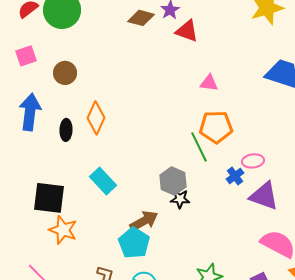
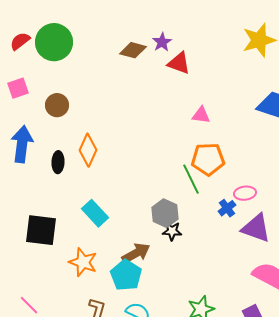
orange star: (63, 230) -> (83, 262), moved

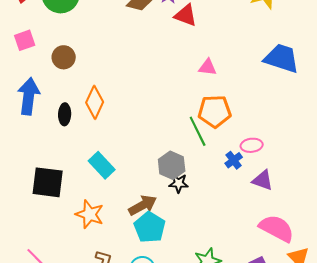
purple triangle: (256, 228) -> (263, 180), size x0.7
cyan pentagon: (126, 275) -> (150, 227), moved

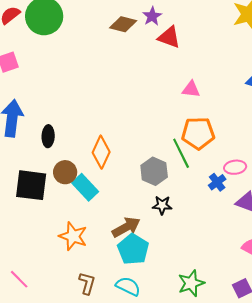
brown circle: (64, 57) -> (65, 172), moved
orange diamond: (95, 102) -> (101, 152), moved
gray hexagon: (172, 165) -> (154, 171), moved
black square: (48, 182) -> (31, 185), moved

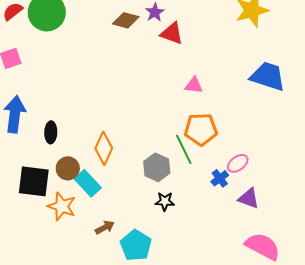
pink ellipse: (235, 167) -> (238, 163), turned -30
brown arrow: (126, 227) -> (105, 227), moved, size x0.7
orange star: (73, 236) -> (62, 206), moved

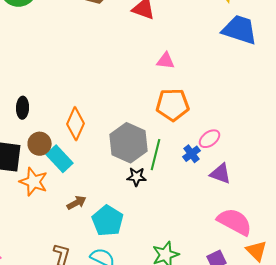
blue trapezoid: (268, 76) -> (240, 30), moved
green line: (184, 149) -> (156, 155), moved, turned 40
gray hexagon: (157, 167) -> (129, 143), size x1.4

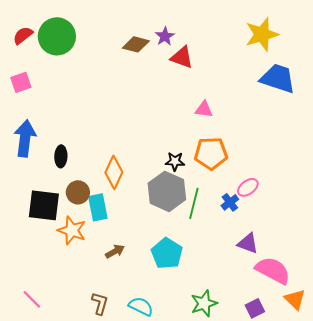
cyan rectangle: (60, 159) -> (98, 207), turned 32
purple triangle: (221, 174) -> (248, 243), moved
black star: (137, 177) -> (175, 161), moved
cyan pentagon: (108, 221) -> (167, 253), moved

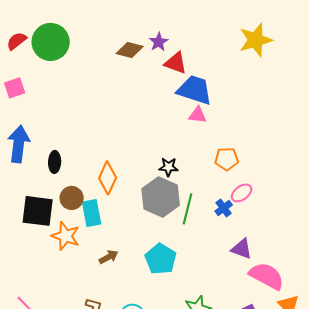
blue trapezoid: (278, 78) -> (195, 90), moved
orange pentagon: (211, 153) -> (227, 159), moved, size x0.7

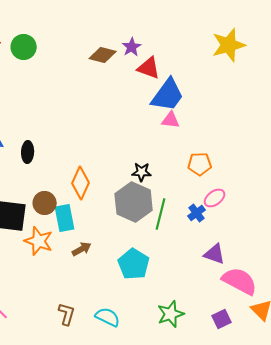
green circle: (51, 42) -> (24, 47), size x0.7
blue trapezoid: (195, 90) -> (168, 95), turned 108
black ellipse: (55, 162) -> (28, 152), moved
brown arrow: (109, 257) -> (82, 249), moved

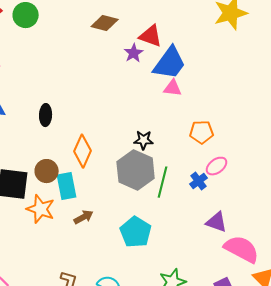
purple star: (132, 47) -> (134, 53), moved
black ellipse: (28, 152) -> (46, 115), moved

